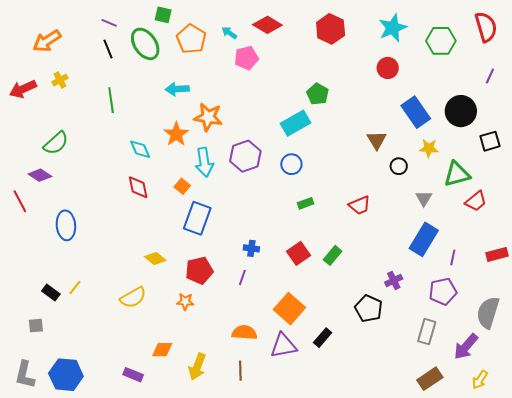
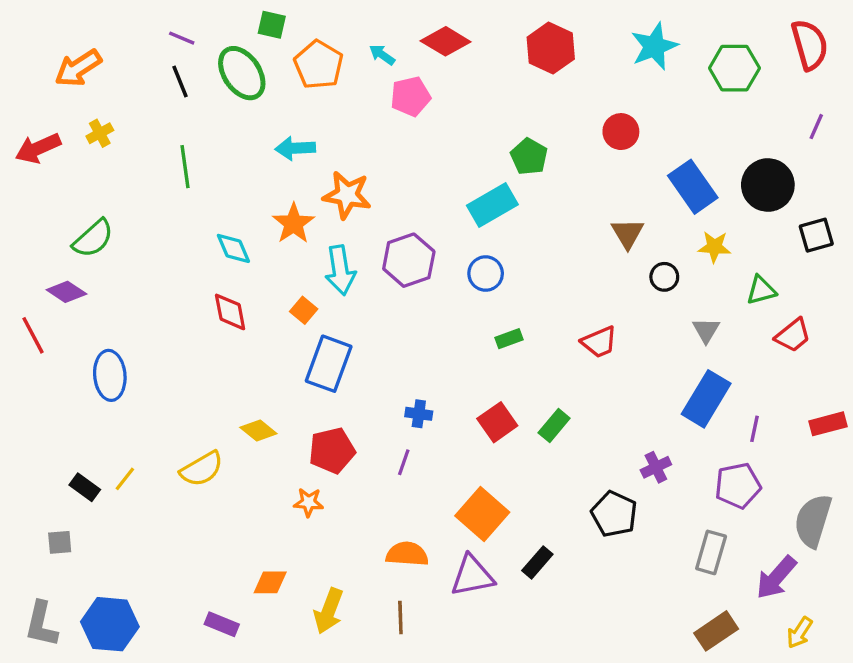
red circle: (388, 68) -> (621, 132), moved
green triangle: (457, 174) -> (761, 290), size x0.7
yellow semicircle: (133, 298) -> (202, 469), moved

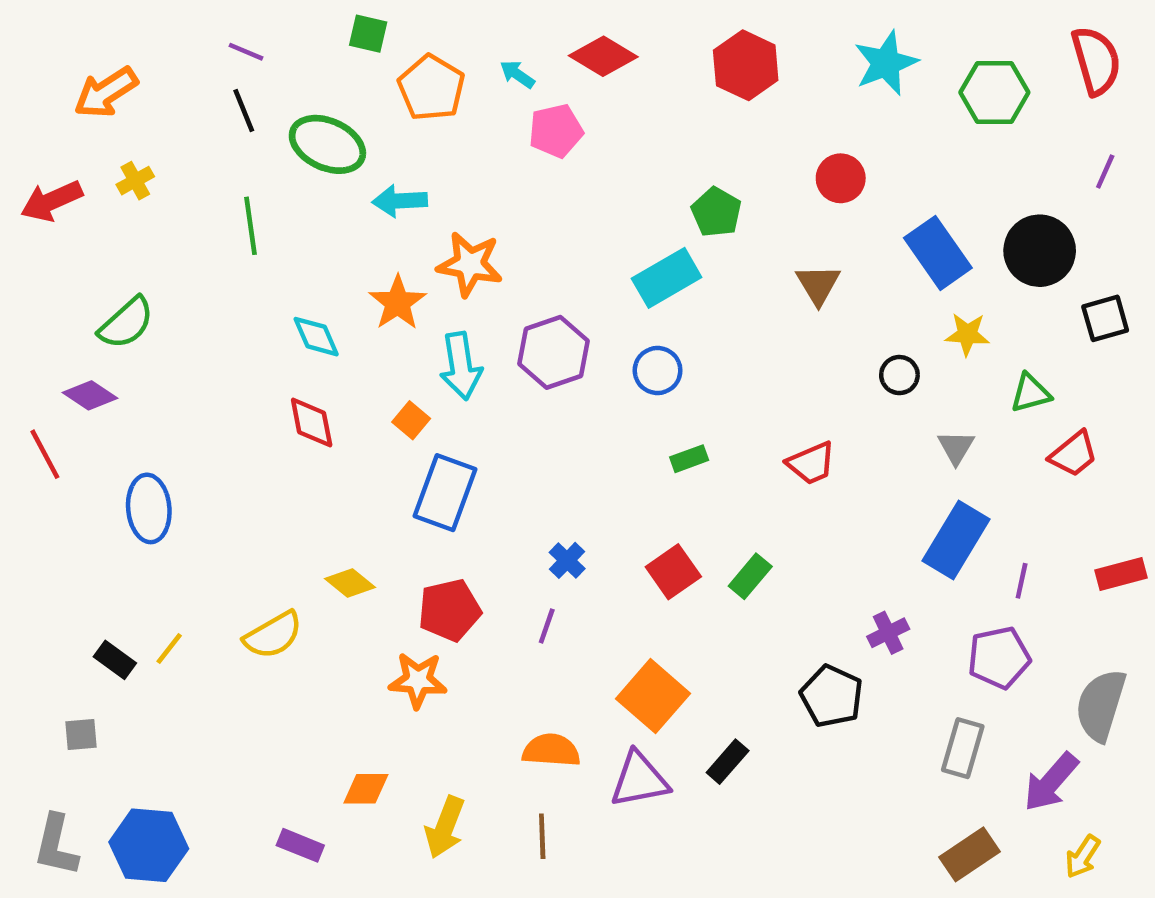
green ellipse: (242, 73) -> (327, 144), moved, turned -32
brown triangle: (628, 233) -> (818, 285), moved
blue cross: (419, 414) -> (567, 560), turned 36
orange star: (309, 502) -> (418, 680), size x1.4

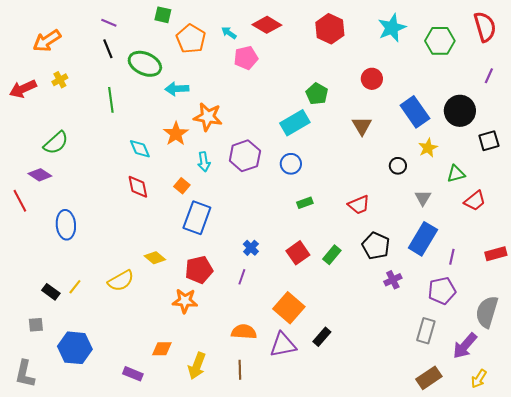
yellow star: (967, 334) -> (428, 148), turned -30
cyan arrow: (461, 366) -> (204, 162), size x0.7
black pentagon: (832, 696) -> (376, 246), moved
blue hexagon: (149, 845) -> (75, 348), moved

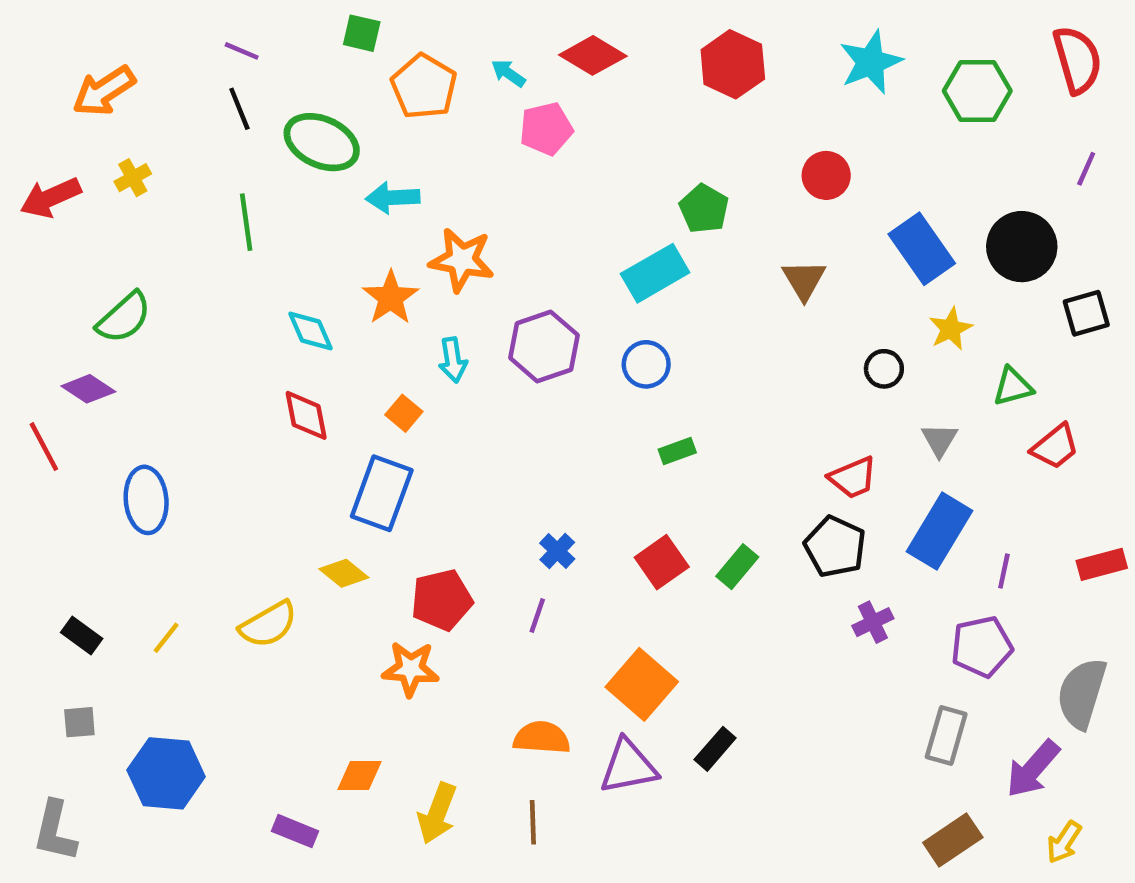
red trapezoid: (359, 205) -> (853, 478), moved
blue rectangle: (197, 218) -> (382, 493), moved
black rectangle: (51, 292) -> (82, 635), moved

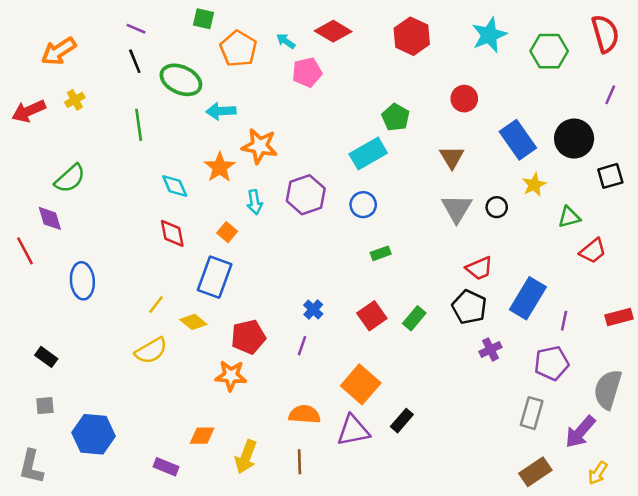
purple diamond: (88, 389) -> (50, 218), turned 40
gray triangle: (940, 440) -> (457, 208), moved, size x1.5
yellow line: (166, 638) -> (156, 305), moved

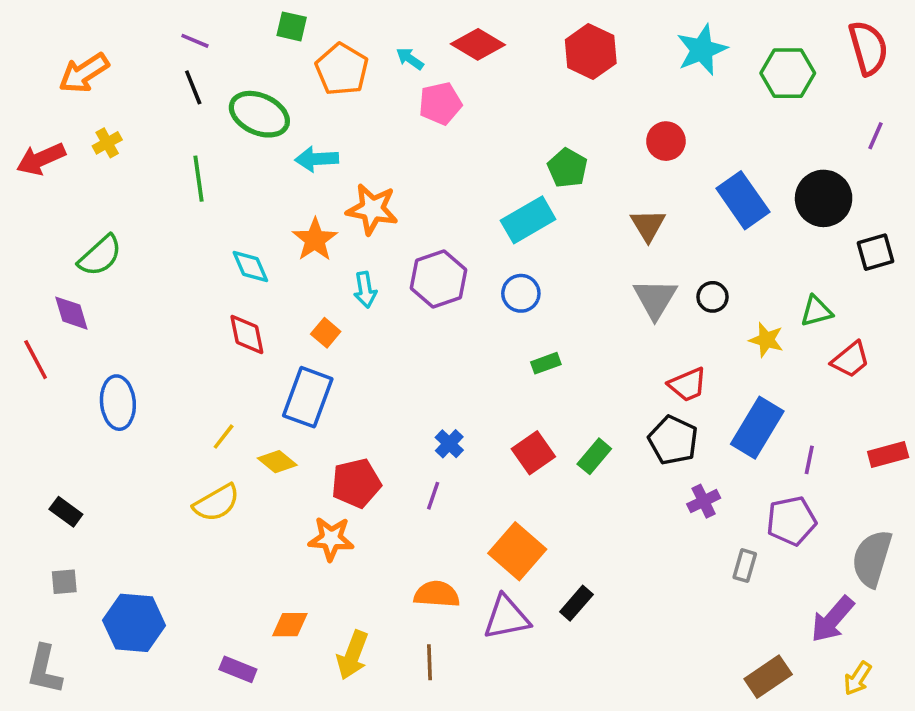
yellow star: (534, 185) -> (766, 340), moved, turned -30
gray rectangle: (532, 413) -> (745, 566), moved, size x0.7

